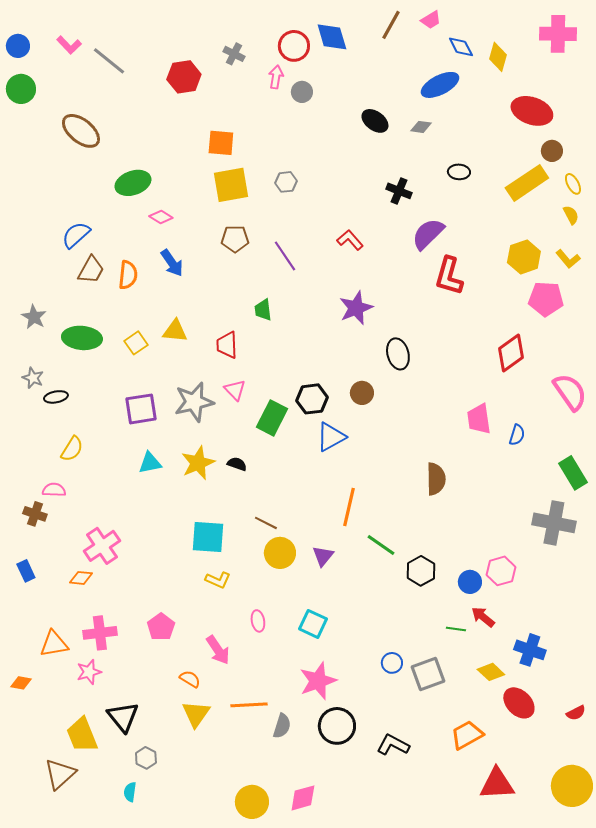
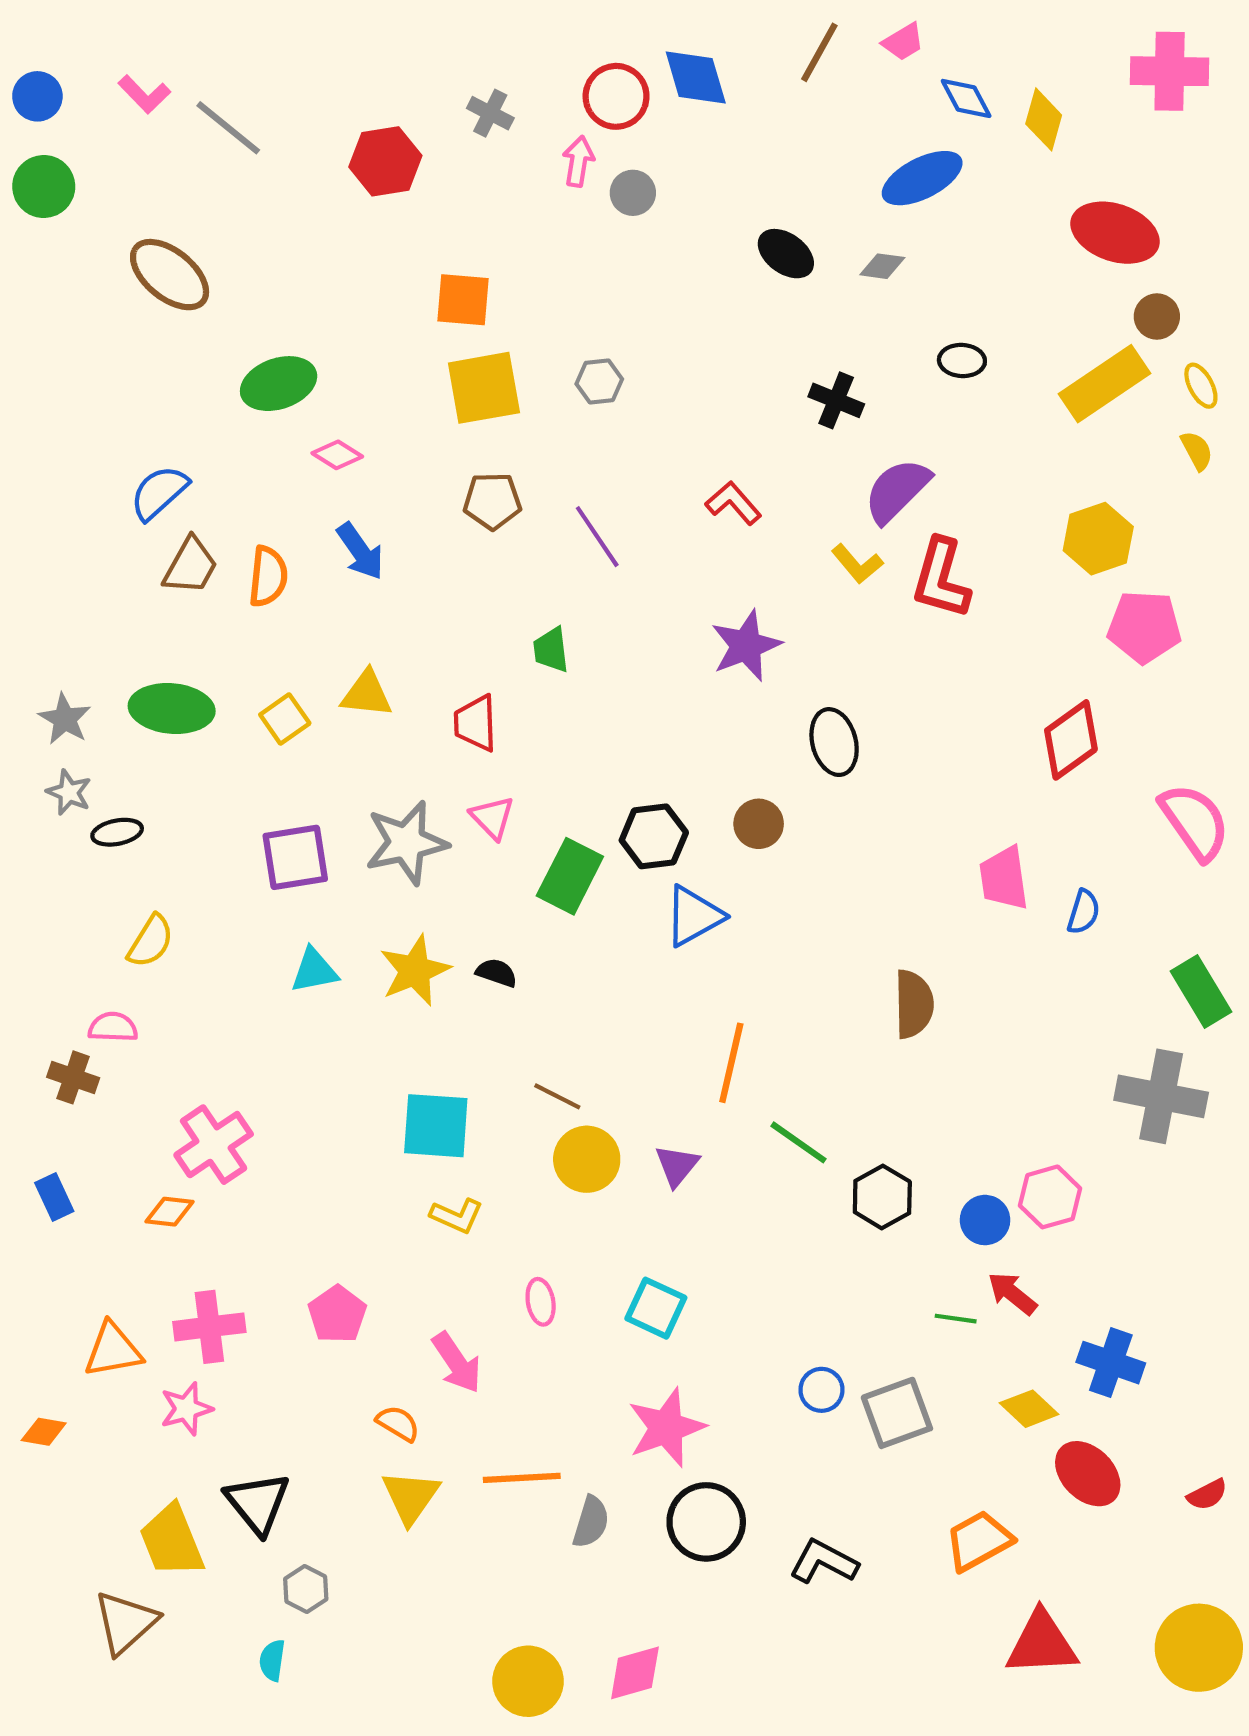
yellow L-shape: (568, 259) -> (857, 564), moved
gray star: (34, 317) -> (65, 719), moved

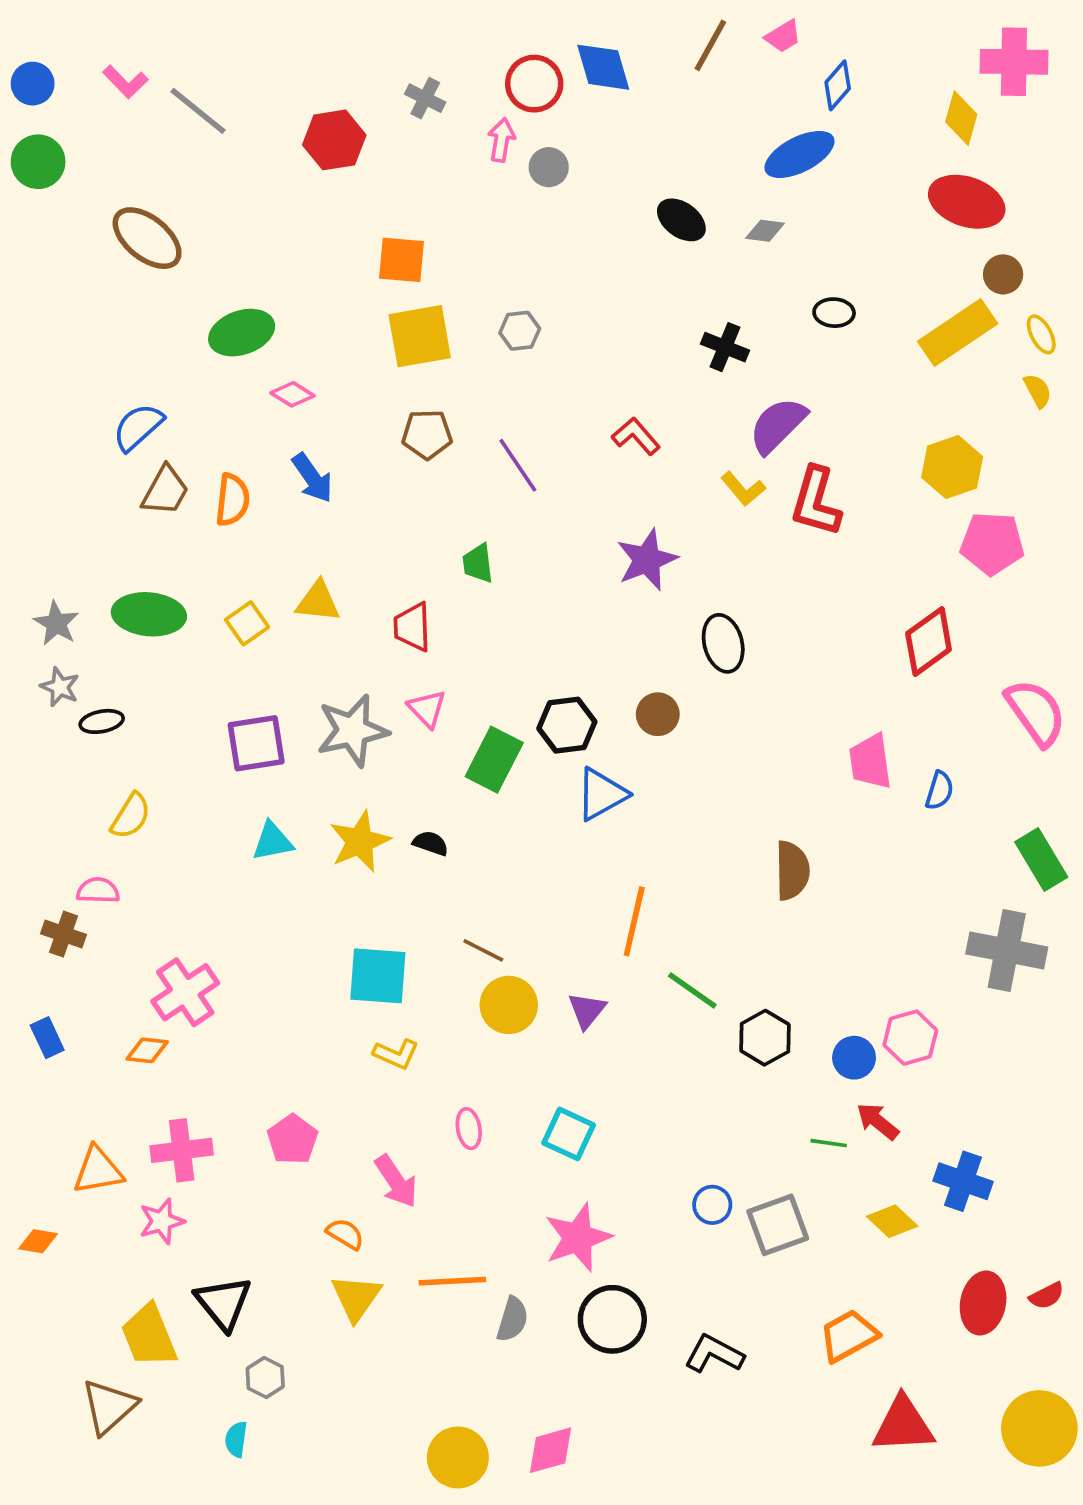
blue diamond: (966, 98) -> (838, 85), turned 69
yellow diamond: (1044, 119) -> (961, 118), moved
red ellipse: (1088, 1474) -> (983, 1303), moved, turned 56

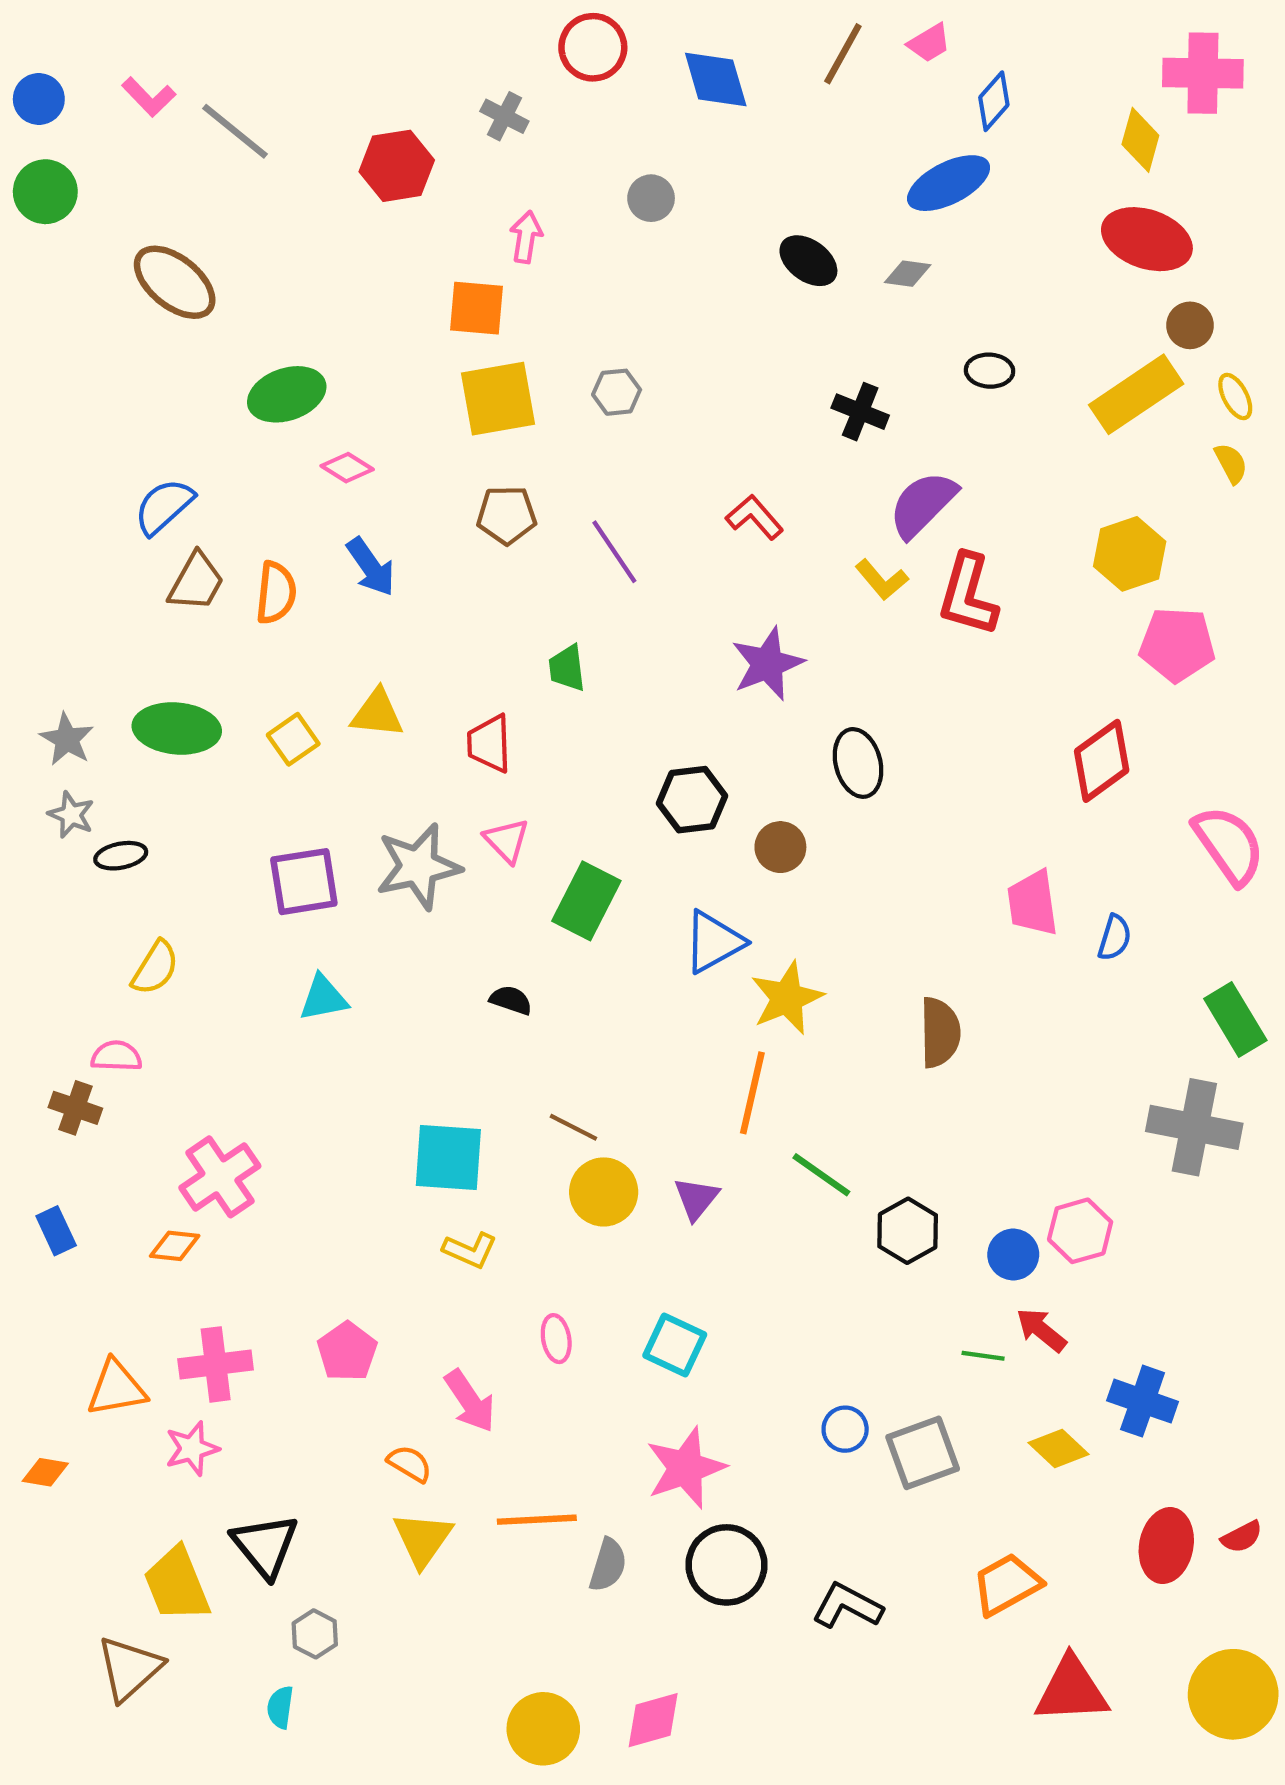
red circle: (534, 84) -> (593, 47), moved
pink arrow: (501, 140) -> (526, 237), moved
black hexagon: (567, 725) -> (692, 800), moved
yellow star: (360, 841) -> (787, 998), moved

